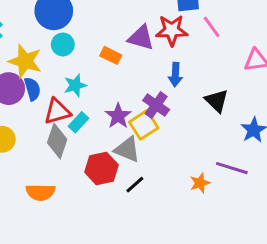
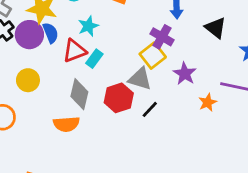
purple star: (118, 116) -> (185, 74), moved
gray diamond: (57, 141) -> (79, 94), moved

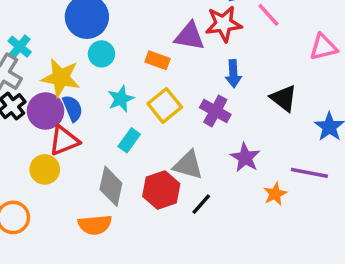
red triangle: (75, 51) -> (64, 141), moved
yellow square: (153, 56) -> (165, 105), moved

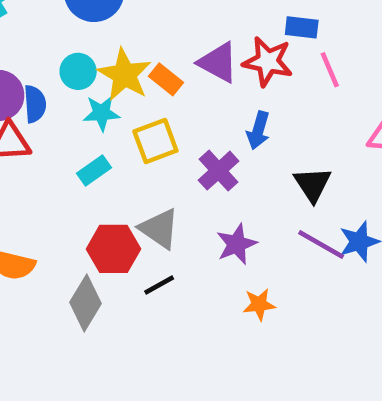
cyan circle: (101, 54) -> (78, 71), moved
yellow star: (61, 78) -> (124, 75), moved
purple line: (309, 173) -> (321, 245), moved
gray diamond: (111, 186) -> (85, 303), moved

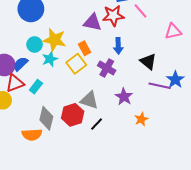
orange rectangle: (166, 79) -> (85, 48), moved, turned 40
blue semicircle: (35, 104) -> (21, 64), turned -112
cyan rectangle: (94, 170) -> (36, 87), moved
gray diamond: (85, 303) -> (46, 118), moved

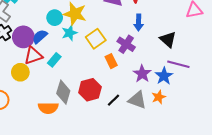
orange rectangle: (85, 48) -> (111, 61), moved
blue star: (175, 80) -> (164, 76), moved
gray triangle: (89, 100) -> (137, 100), moved

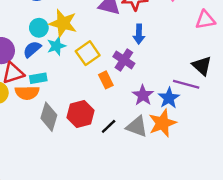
blue semicircle: (40, 36) -> (32, 49), moved
black triangle: (168, 39) -> (202, 66), moved
cyan rectangle: (54, 60) -> (38, 78), turned 40
orange star: (159, 97) -> (162, 123), size x1.6
orange semicircle: (48, 108) -> (27, 93), moved

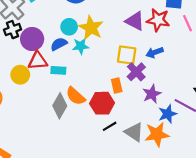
blue arrow: (139, 34) -> (155, 52), turned 56
yellow square: (88, 53) -> (127, 55), moved, turned 30
orange semicircle: (27, 93) -> (75, 96), moved, turned 30
purple star: (143, 95) -> (152, 94), moved
red hexagon: (80, 114) -> (102, 103), moved

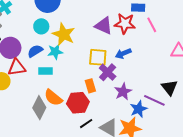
cyan circle: (69, 27) -> (41, 26), moved
cyan rectangle: (58, 70) -> (45, 71), moved

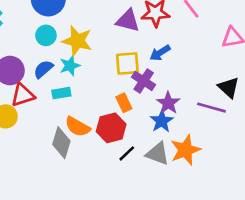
blue star: (139, 109) -> (162, 121), moved

